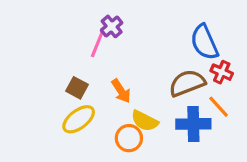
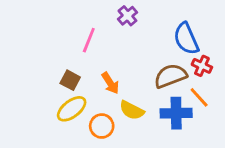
purple cross: (112, 26) -> (127, 16), moved
orange circle: (129, 138) -> (102, 126), moved

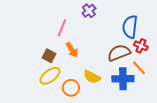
blue semicircle: (186, 39) -> (130, 27), turned 30
orange arrow: (110, 83) -> (72, 50), moved

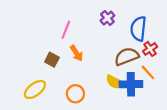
purple cross: (89, 11) -> (107, 18), moved
red cross: (141, 46) -> (150, 49), turned 32
yellow ellipse: (50, 76) -> (35, 89), moved
yellow semicircle: (92, 77) -> (115, 82), moved

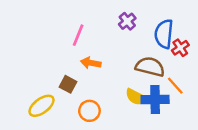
red cross: (150, 49) -> (180, 48), moved
orange arrow: (77, 53) -> (91, 63), turned 133
brown semicircle: (127, 56) -> (150, 67), turned 35
brown square: (52, 60) -> (68, 84), moved

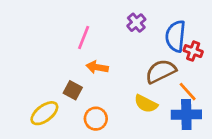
red cross: (180, 48) -> (193, 51), turned -36
brown semicircle: (150, 67) -> (161, 71), turned -40
blue cross: (155, 99) -> (186, 115), moved

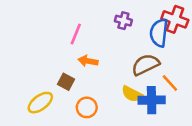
purple cross: (136, 23) -> (123, 21), turned -35
red cross: (193, 51) -> (175, 19), moved, size x1.5
blue cross: (186, 115) -> (152, 100), moved

